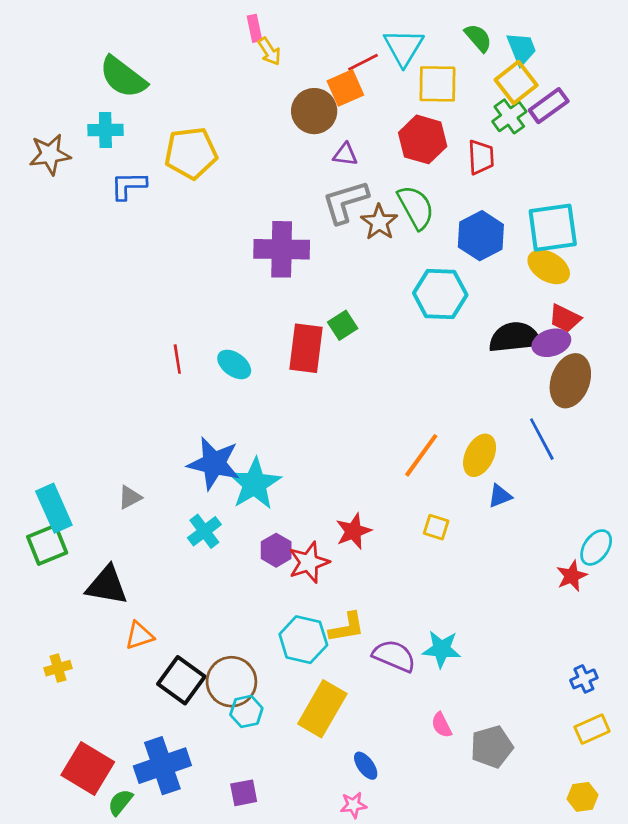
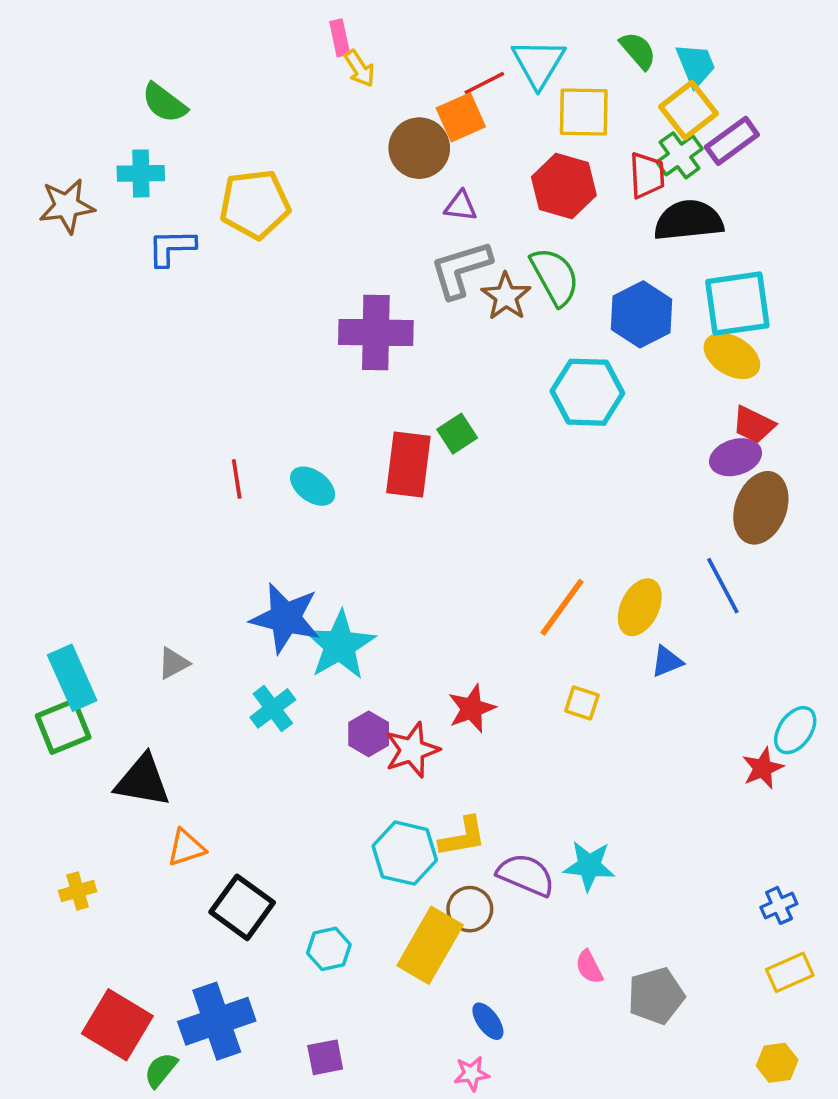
green semicircle: (123, 77) -> (164, 103), size x0.7
red trapezoid: (481, 157) -> (647, 175), moved
black semicircle: (515, 337) -> (689, 220), moved
brown circle: (231, 682) -> (470, 909), moved, size x0.7

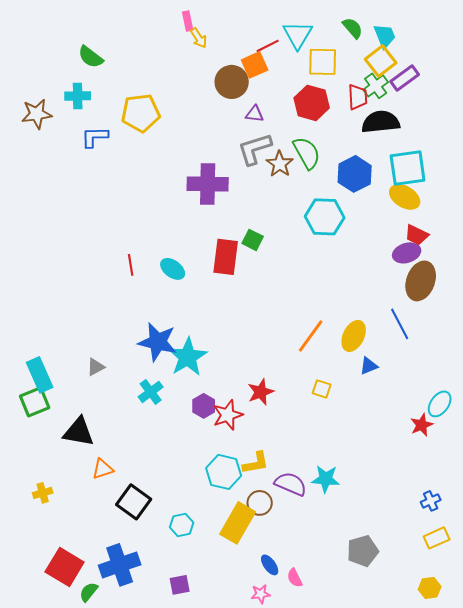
green square: (457, 434) -> (253, 240), turned -30
pink semicircle: (589, 967) -> (295, 578), moved

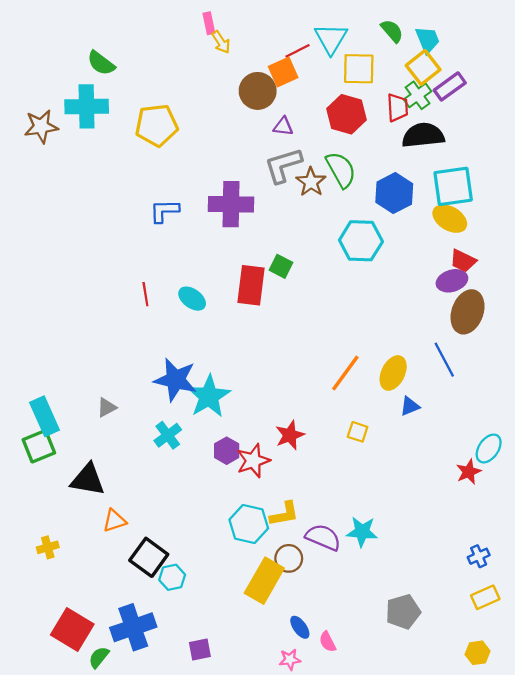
cyan cross: (78, 96) -> (87, 106), size x1.5
blue L-shape: (95, 137) -> (164, 211), moved
cyan hexagon: (182, 525) -> (172, 577), moved

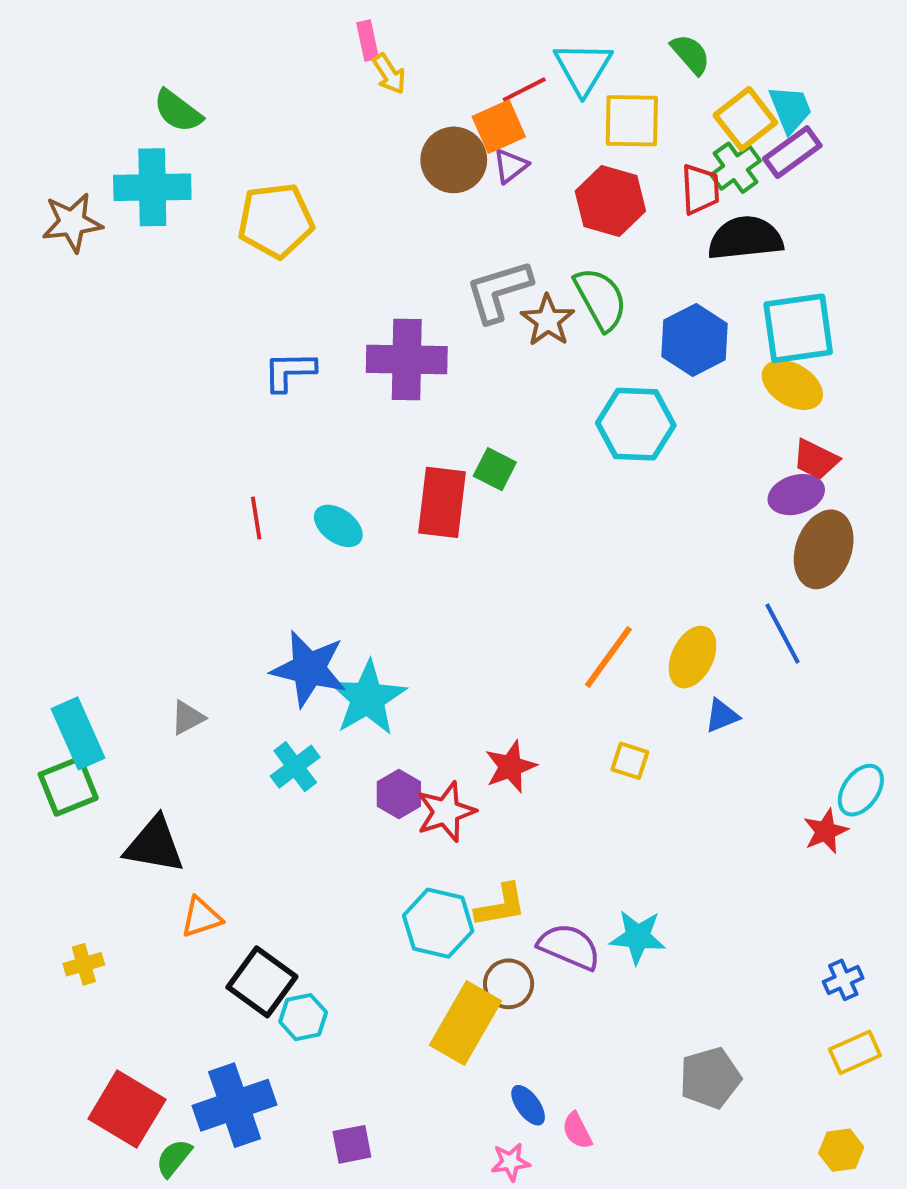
cyan trapezoid: (428, 40) -> (790, 109), moved
purple triangle: (283, 126) -> (510, 166), moved, turned -45

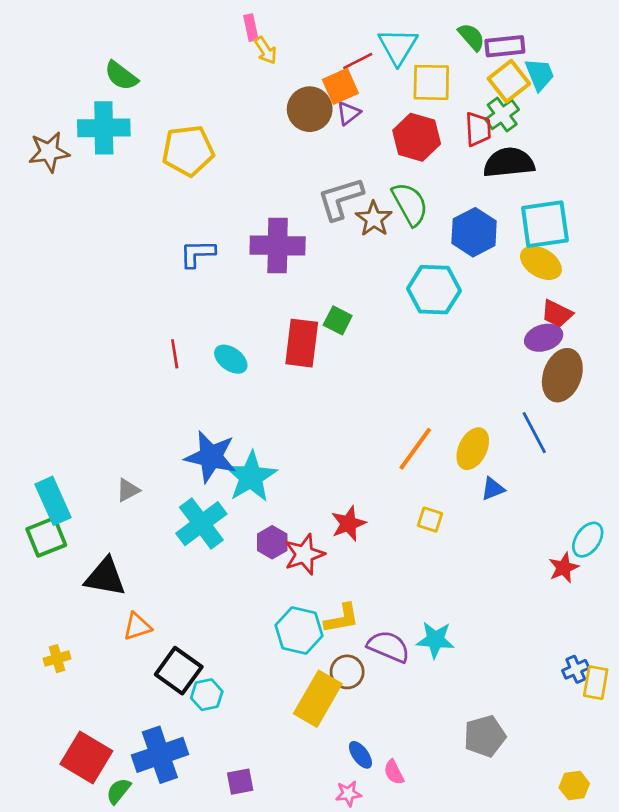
purple rectangle: (792, 152) -> (505, 46), moved, turned 30
cyan cross: (295, 767) -> (201, 524), size x1.5
yellow rectangle: (855, 1052) -> (596, 683), moved, turned -56

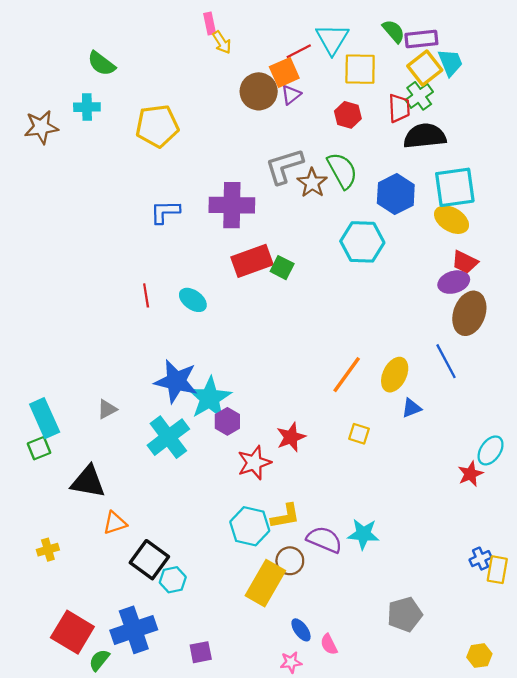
cyan cross: (104, 128) -> (87, 107), size x0.6
red hexagon: (417, 137) -> (348, 115), size x0.7
red rectangle: (302, 343) -> (252, 261), moved, turned 63
green square: (46, 537) -> (39, 448), size x0.7
purple hexagon: (272, 542) -> (227, 421), moved

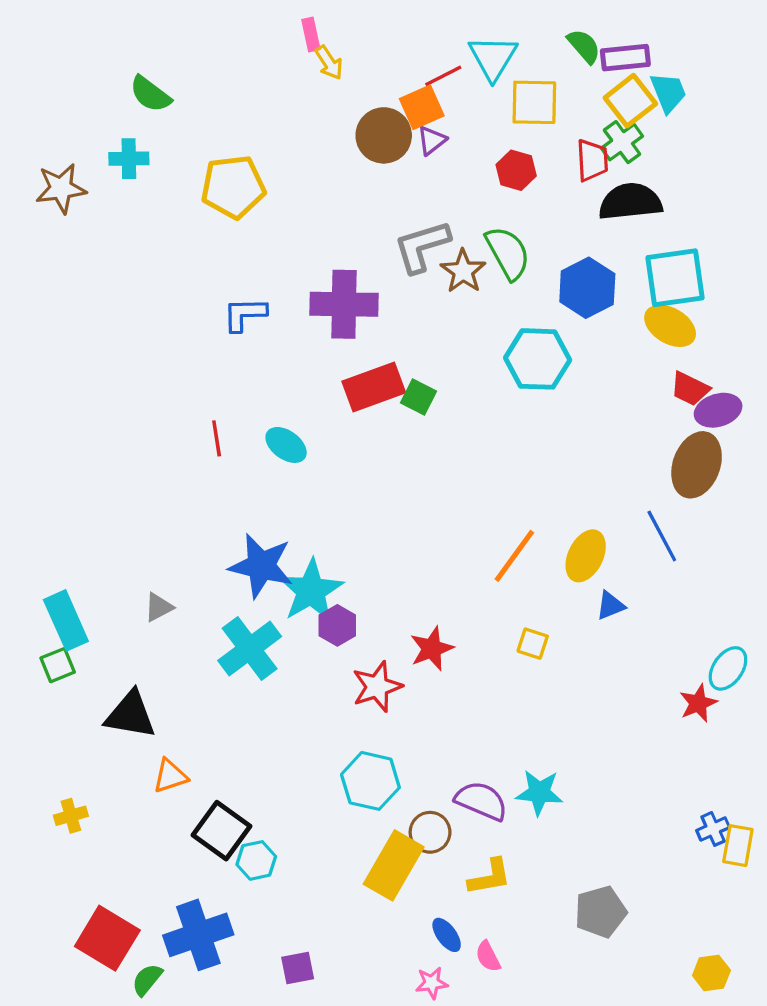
purple ellipse: (454, 282) -> (718, 410), moved
yellow L-shape: (285, 516) -> (490, 877), moved

